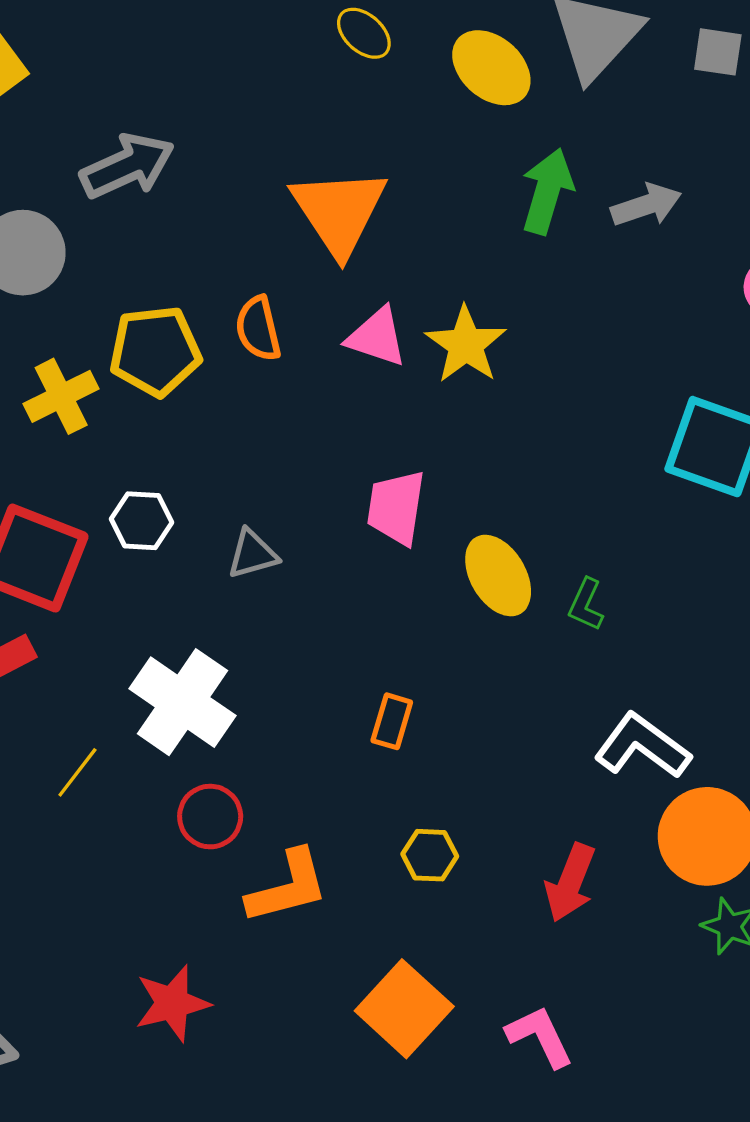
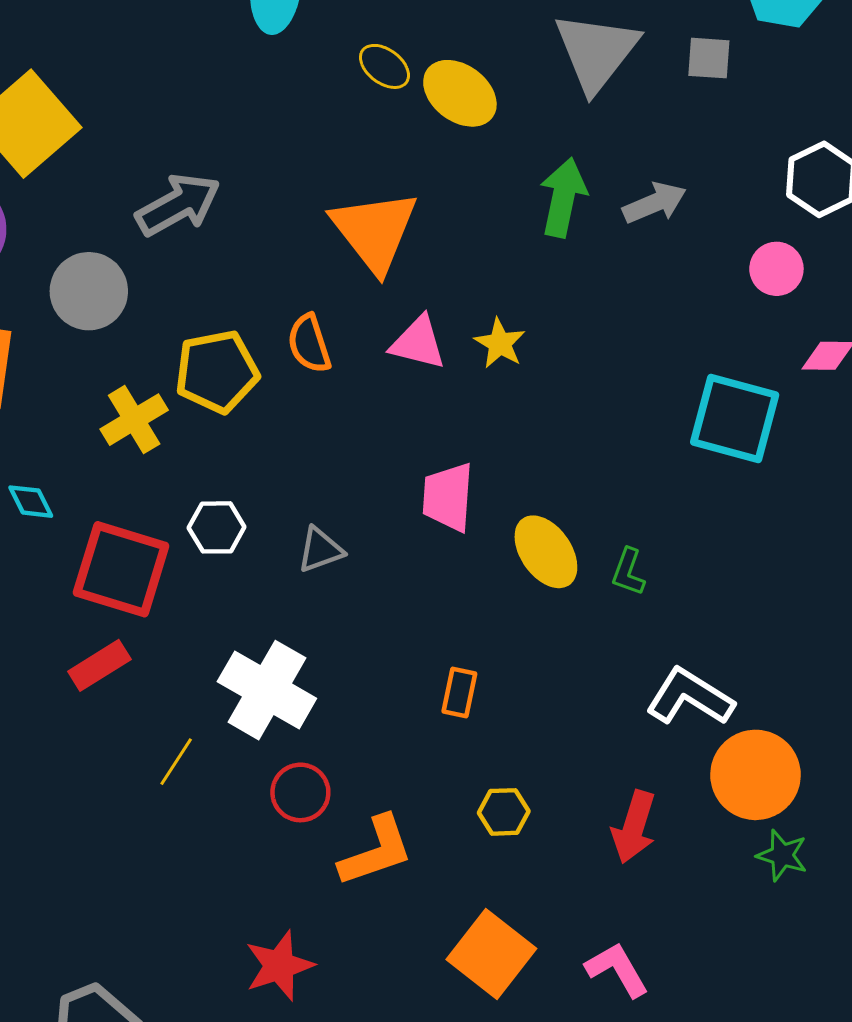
yellow ellipse: (491, 68) -> (460, 93), moved
yellow star: (466, 345) -> (500, 343), size x0.7

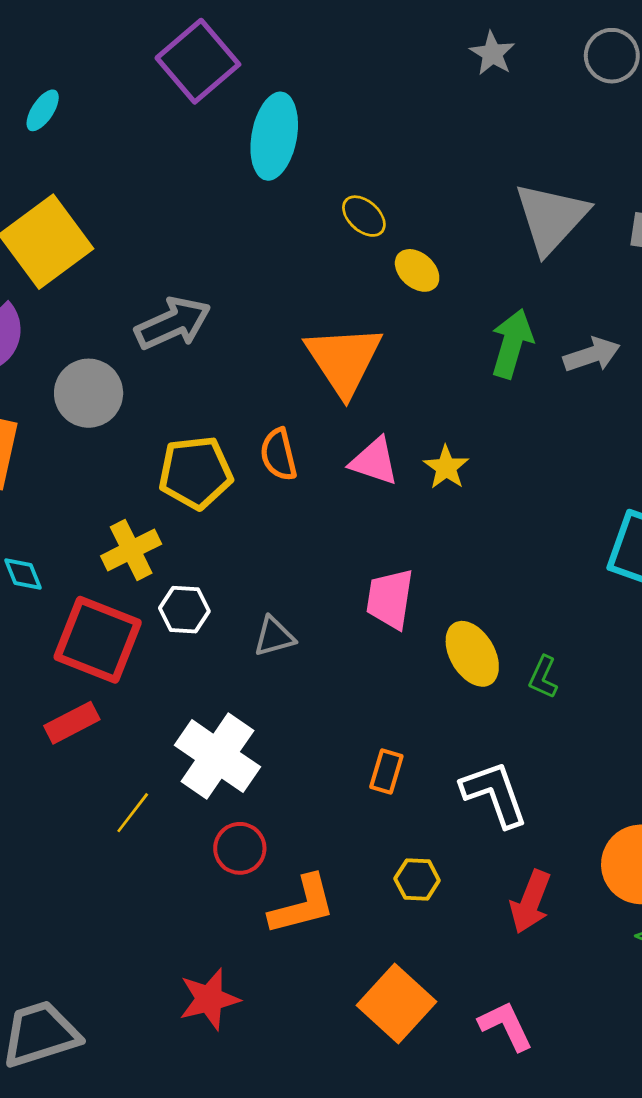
yellow ellipse: (460, 93) -> (417, 270), moved, size x0.7
yellow cross: (134, 420) -> (131, 550), moved
white L-shape: (690, 697) -> (494, 794), moved, turned 34

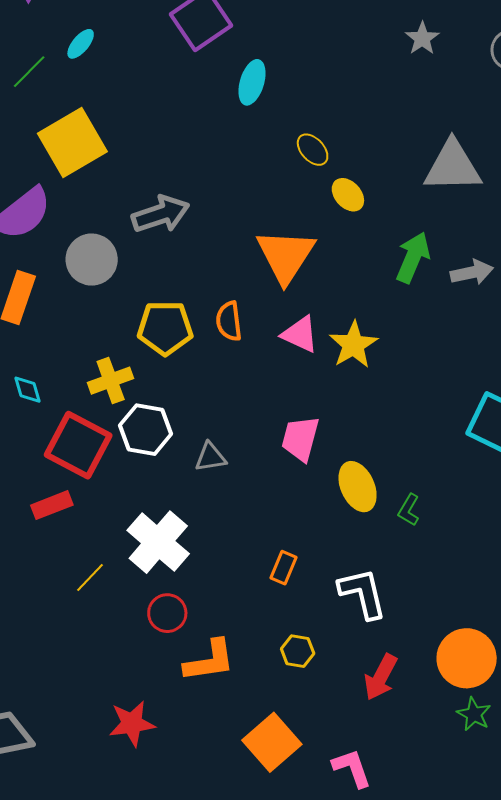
cyan ellipse: (274, 136) -> (252, 82), size x0.7
gray triangle: (551, 218) -> (453, 166), turned 40
yellow star: (446, 467) -> (353, 345), size x1.4
white hexagon: (184, 610) -> (146, 430), size x1.4

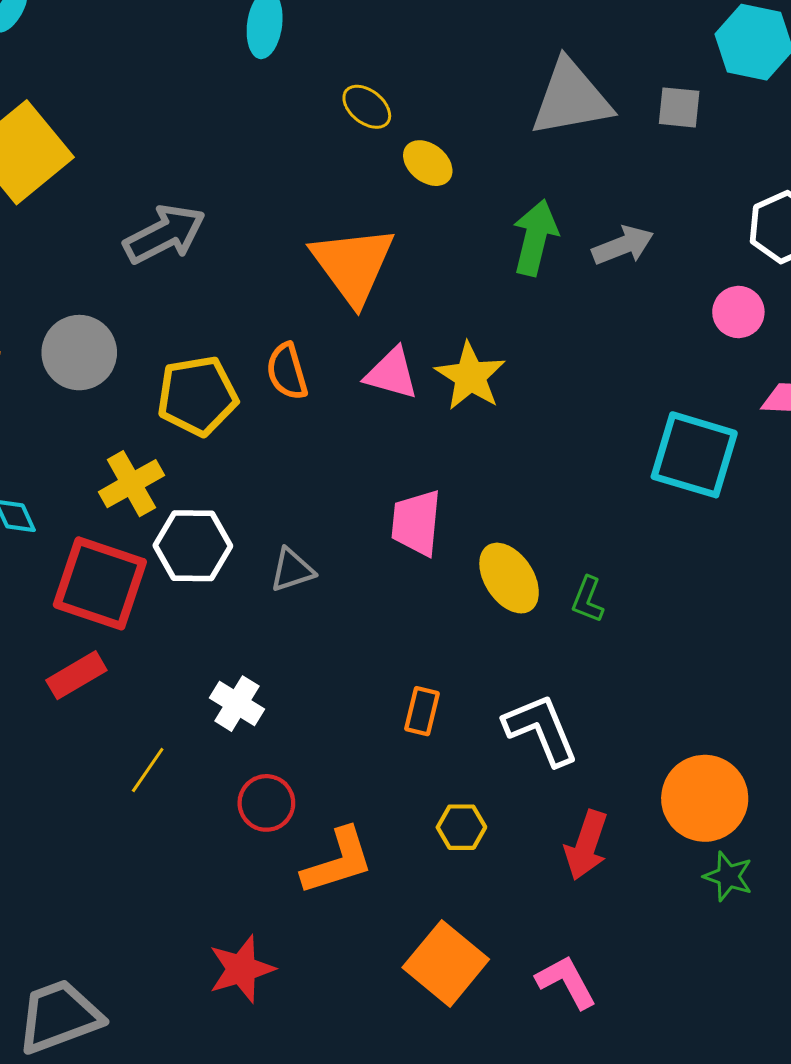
gray circle: (92, 260) -> (79, 353), moved
white cross: (158, 542) -> (237, 704), size x0.6

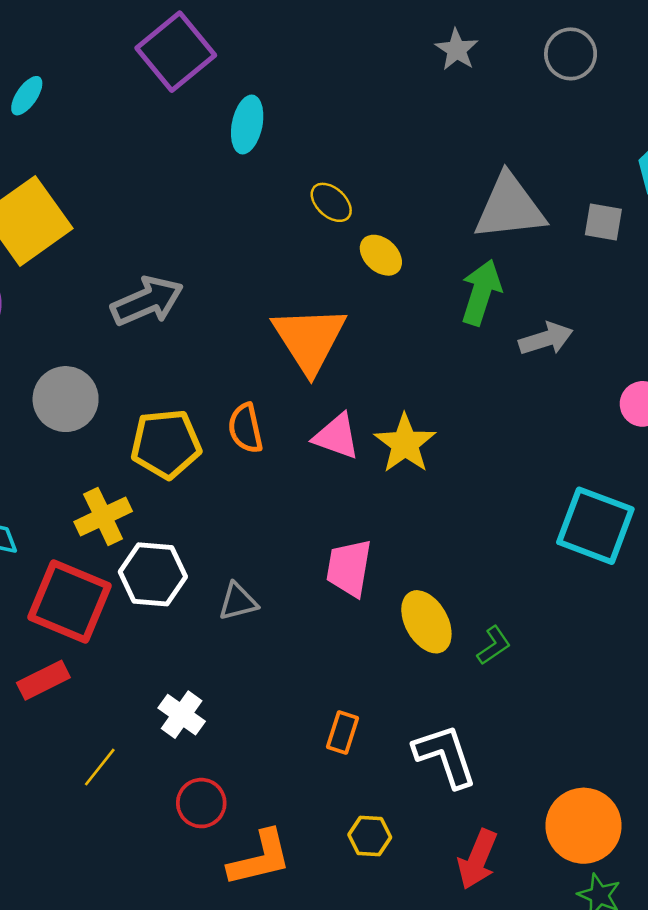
green arrow: (535, 238) -> (481, 292), moved
green L-shape: (588, 600) -> (494, 645), turned -150

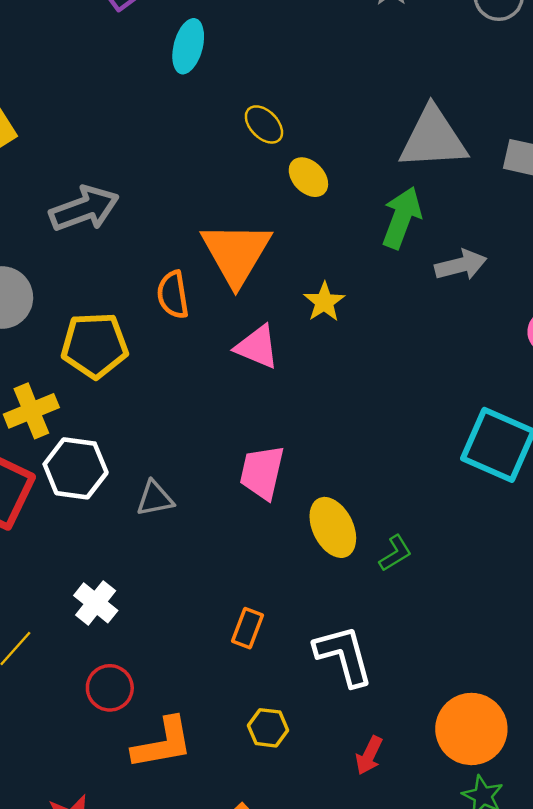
orange semicircle: (245, 428) -> (173, 295), moved
yellow star: (405, 444) -> (324, 302), moved, size x0.7
red arrow: (477, 859) -> (369, 755), size x0.7

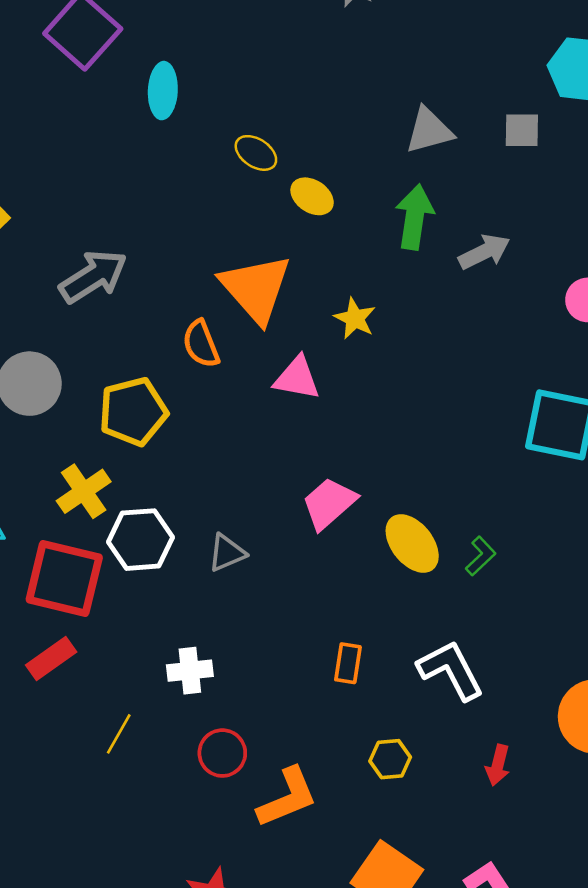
gray triangle: (433, 138) -> (429, 131), size x0.7
pink trapezoid: (262, 472) -> (329, 503), turned 48
white cross: (96, 603) -> (190, 671), turned -33

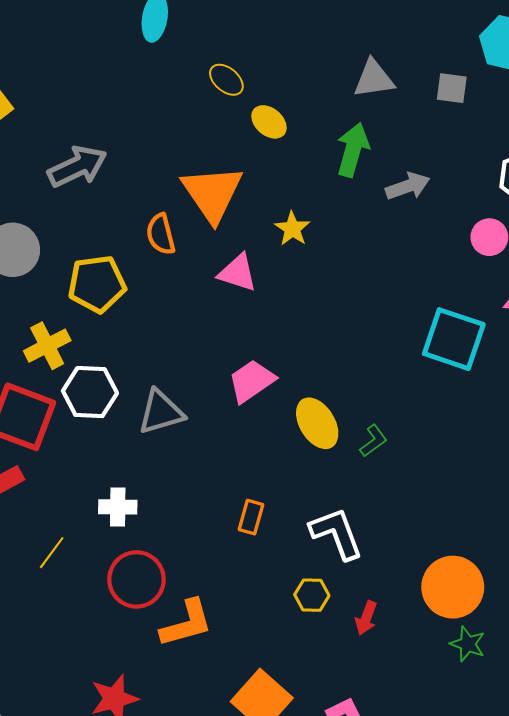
gray triangle: (227, 553) -> (161, 412), size x1.4
red circle: (222, 753) -> (136, 579), size x1.4
yellow hexagon: (390, 759) -> (312, 595), moved

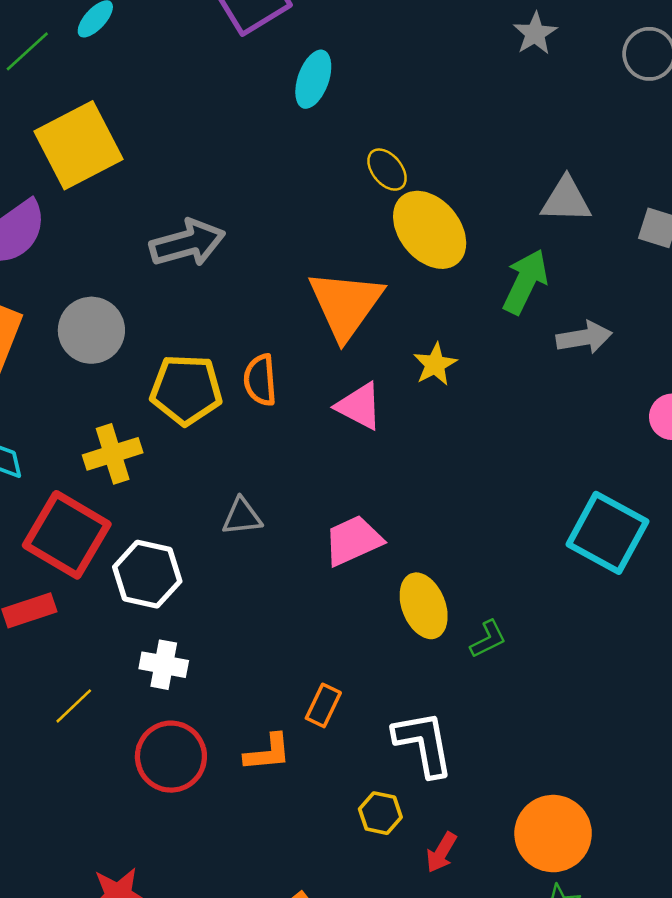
yellow ellipse: (269, 122) -> (430, 230), size x1.8
orange semicircle: (161, 234) -> (260, 380), moved
white hexagon: (90, 392) -> (147, 574), moved
gray triangle: (161, 412) -> (242, 517), moved, size x0.7
orange L-shape: (186, 623) -> (268, 753), moved, size x0.7

